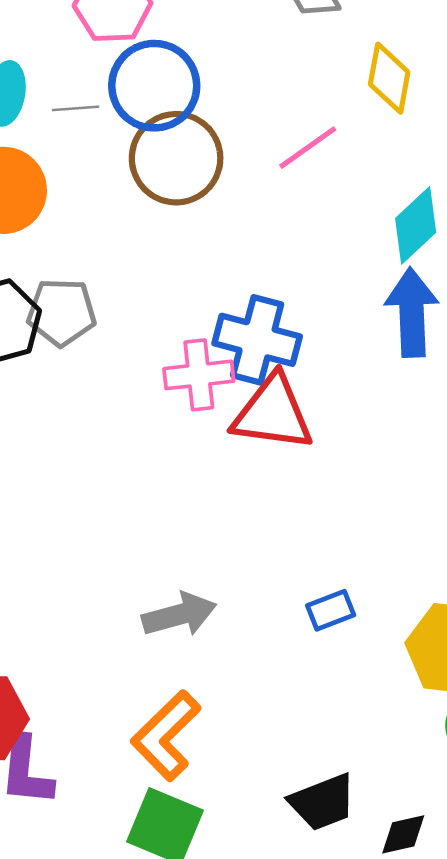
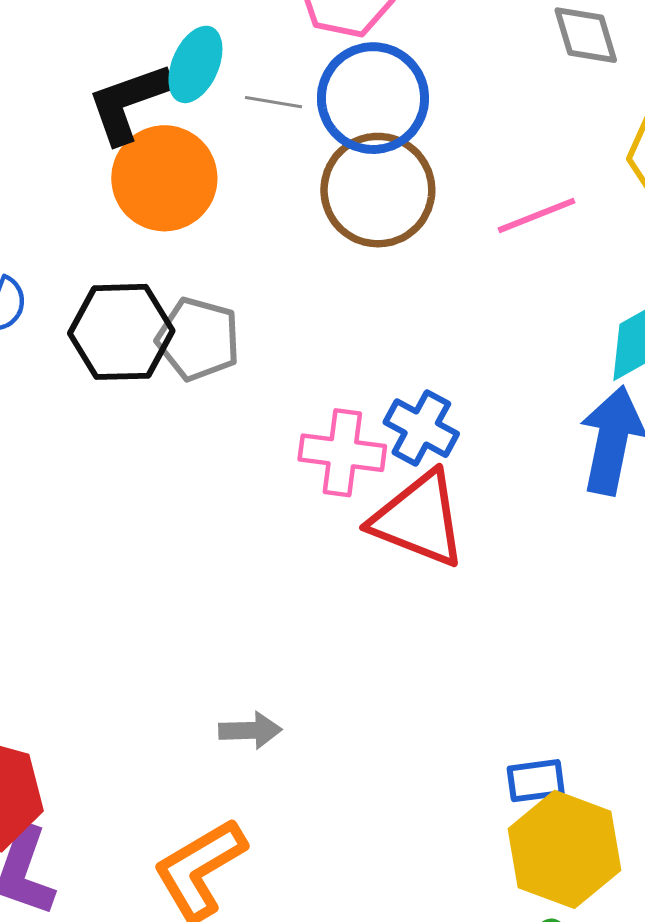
blue cross: (257, 340) -> (421, 428), size x0.7
blue rectangle: (331, 610) -> (536, 781), moved
gray arrow: (179, 615) -> (250, 730), size x0.7

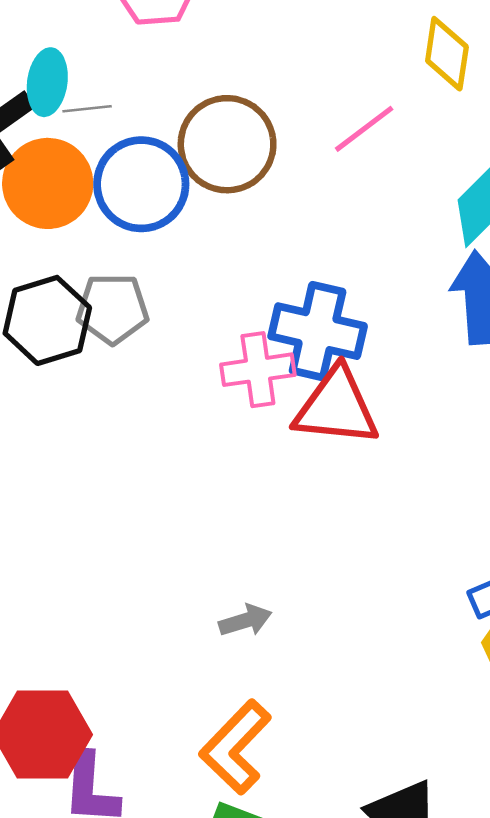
blue circle: (373, 98) -> (141, 184), moved
gray line: (273, 102) -> (87, 109), moved
blue cross: (421, 428) -> (318, 331), size x1.5

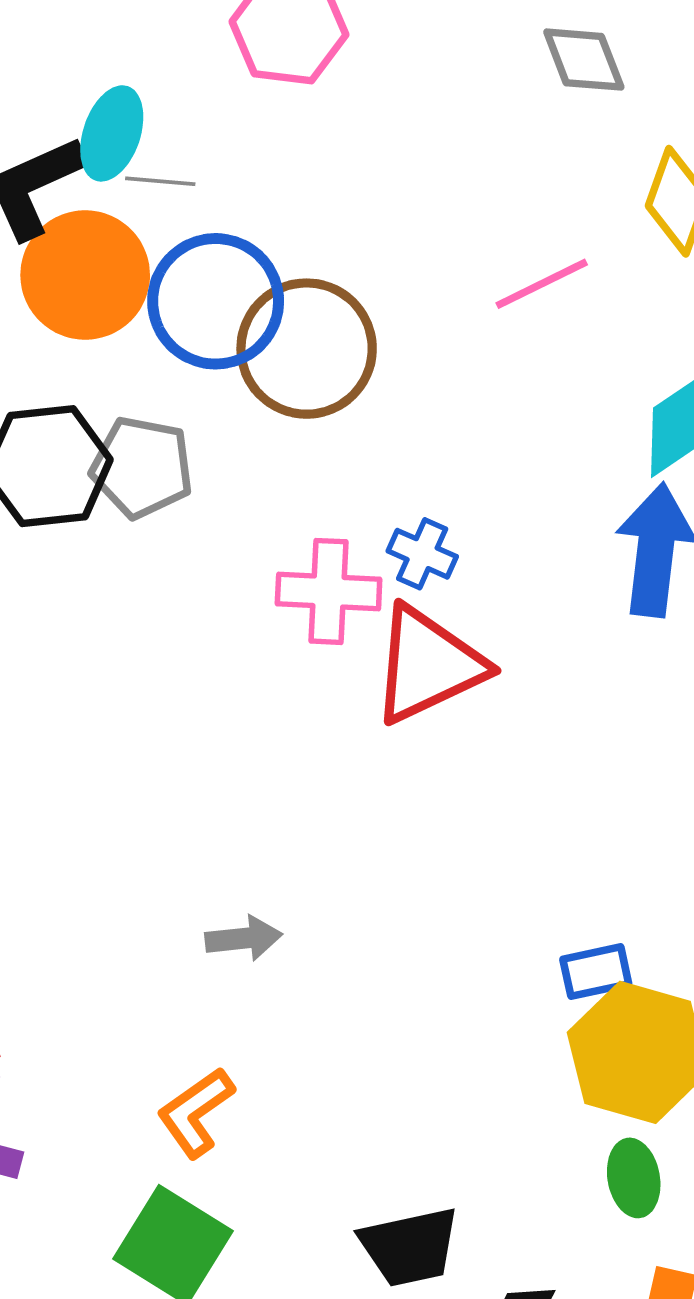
brown circle: (227, 144) -> (307, 349), moved
blue cross: (318, 331) -> (422, 554), size x0.5
red triangle: (336, 407) -> (428, 665), turned -42
orange L-shape: (235, 747) -> (196, 1112), size x0.7

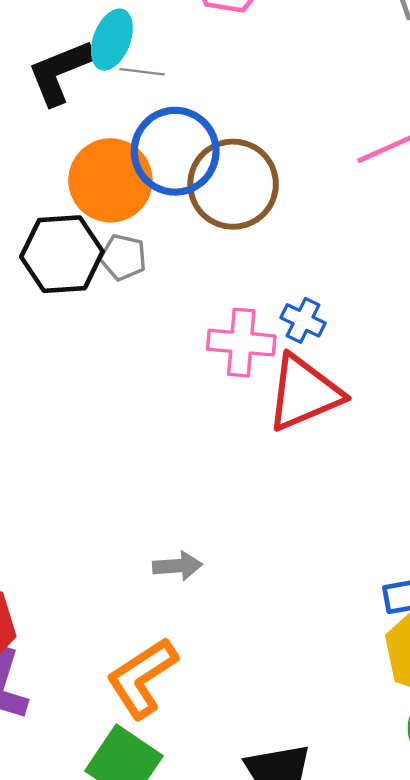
orange circle: (85, 275) -> (110, 180), moved
gray pentagon: (142, 467) -> (123, 257), size x0.7
orange L-shape: (196, 1112) -> (142, 678), size x1.4

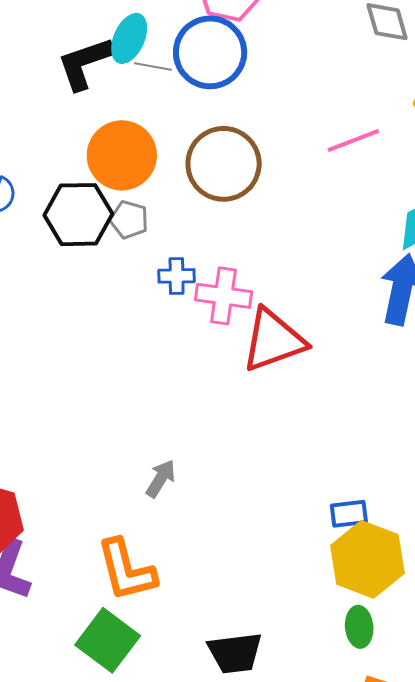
blue circle: (175, 151) -> (210, 52), moved
blue cross: (303, 320) -> (177, 276), moved, turned -30
gray arrow: (177, 566) -> (161, 479), turned -57
orange L-shape: (142, 678) -> (126, 570), turned -74

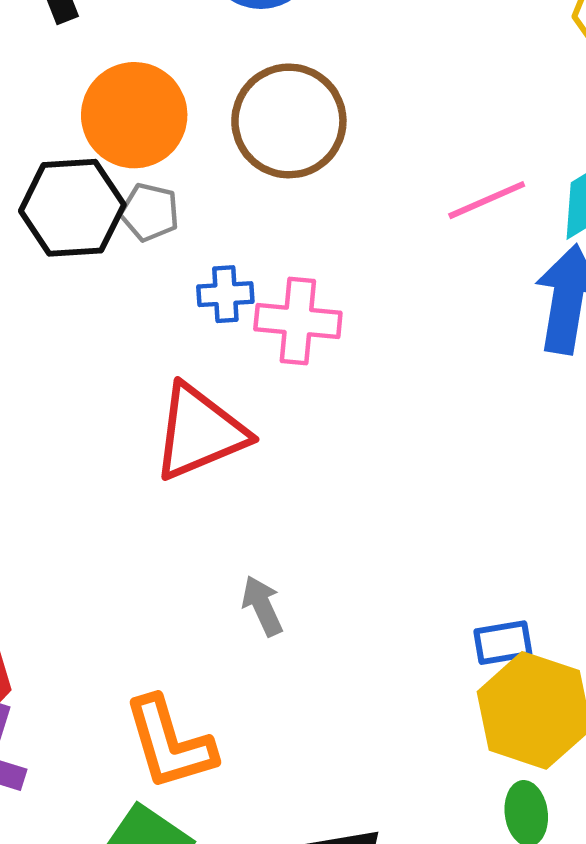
pink line: (353, 141) -> (487, 200), moved
red triangle: (273, 340) -> (200, 432), moved
gray arrow: (161, 479) -> (262, 606), moved, turned -54

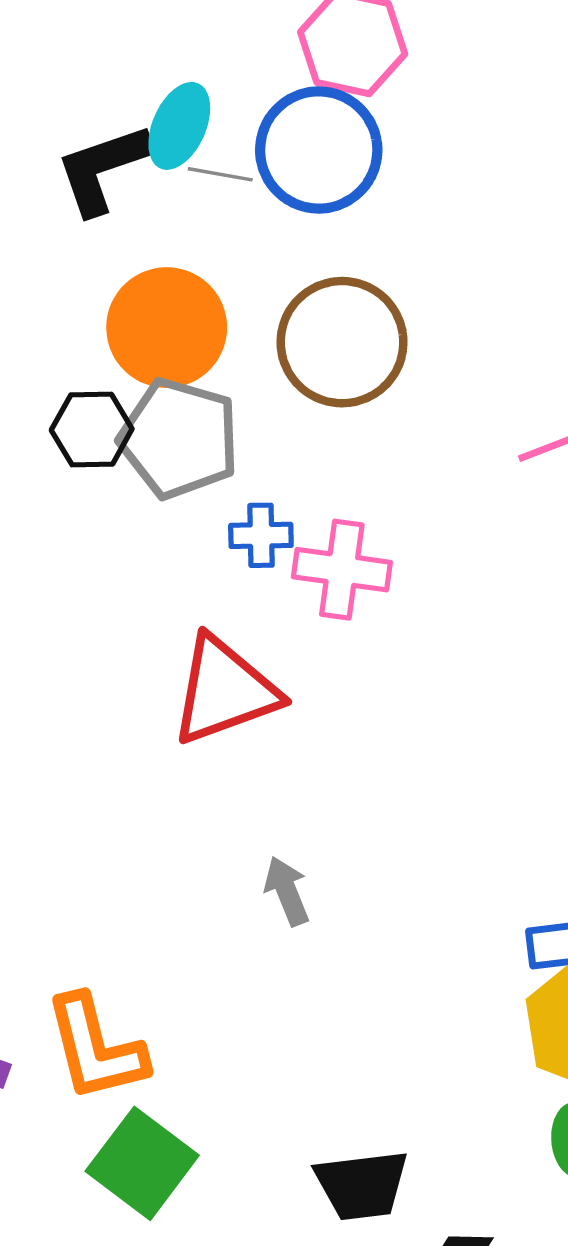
black hexagon: (72, 208) -> (92, 429), size x0.7
gray pentagon: (150, 212) -> (179, 438), size x1.8
orange L-shape: (170, 743) -> (96, 1048), moved

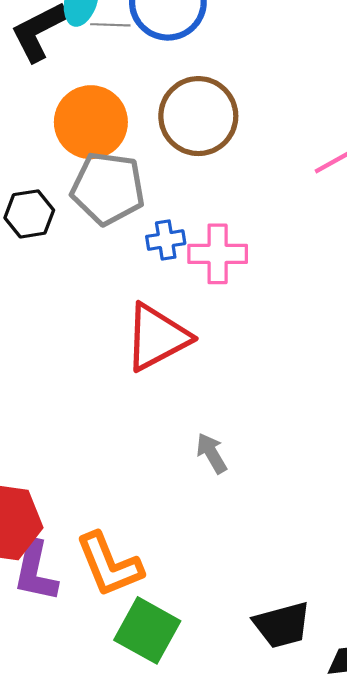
black hexagon: (92, 429) -> (29, 214), moved

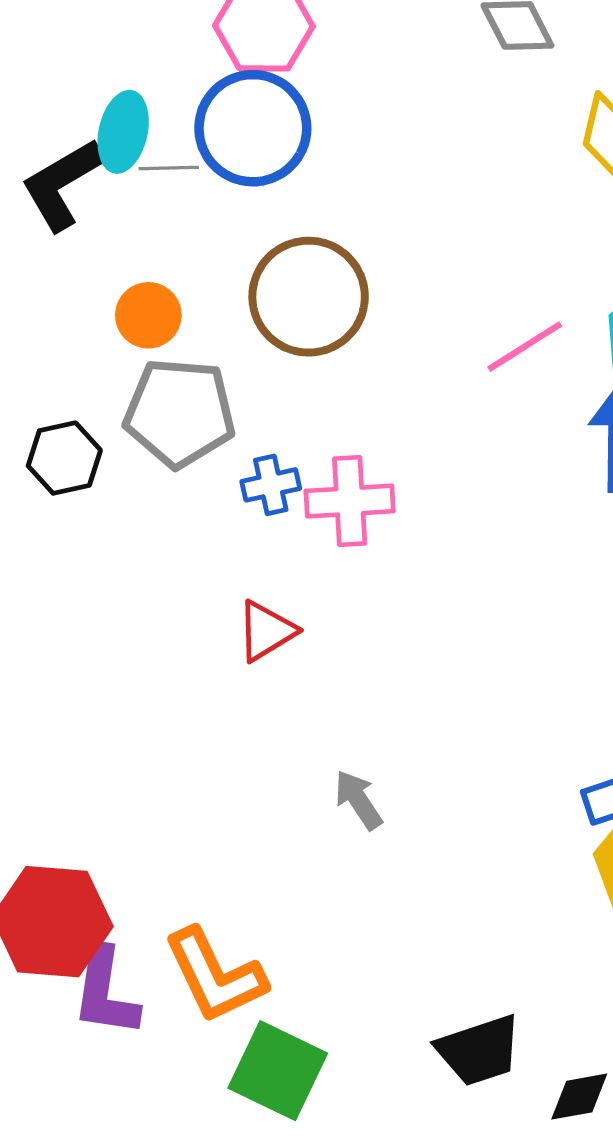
orange circle: (91, 122) -> (148, 315), size x0.6
red triangle: (157, 337) -> (266, 631), size x0.6

